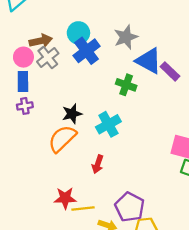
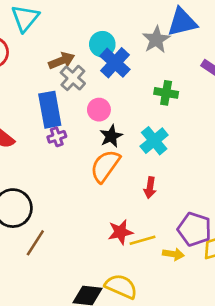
pink circle: (23, 57) -> (99, 110), moved
blue triangle: (149, 61) -> (182, 22), moved, turned -32
blue rectangle: (23, 81) -> (50, 110), size x1.5

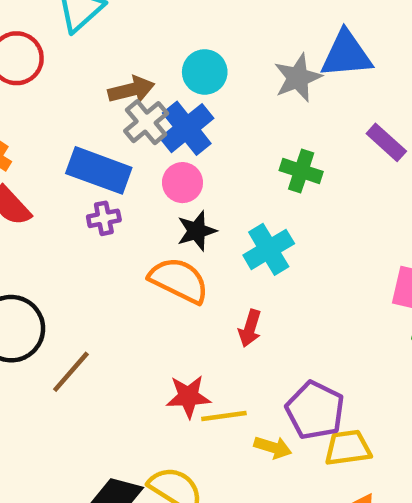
blue cross: (115, 63) -> (187, 128), moved
blue rectangle: (50, 110) -> (99, 170), turned -68
orange semicircle: (105, 166) -> (179, 280), turned 72
brown line: (35, 243) -> (71, 372), moved

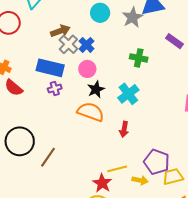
cyan circle: (205, 72) -> (100, 13), moved
blue cross: (187, 128) -> (87, 45), size x0.7
red star: (188, 397) -> (102, 183), moved, turned -30

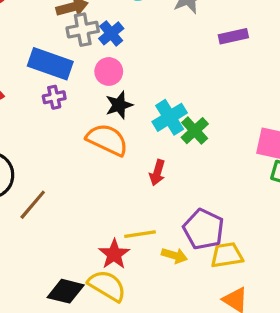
purple rectangle: (174, 41) -> (233, 36), moved, turned -54
gray cross: (68, 44) -> (83, 30), turned 30
green cross: (139, 58) -> (195, 131), moved, turned 30

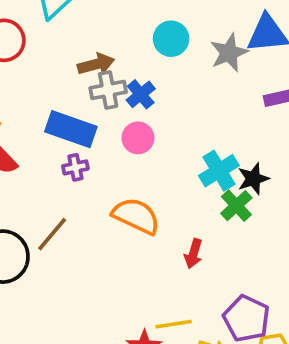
black star: (119, 105) -> (253, 179), moved
cyan cross: (170, 117) -> (219, 171), moved
brown line: (33, 205) -> (52, 234), moved

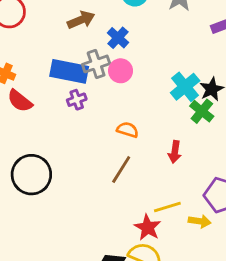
gray cross: (108, 90) -> (96, 64), moved
orange semicircle: (136, 216) -> (128, 130), size x0.6
brown line: (52, 234) -> (121, 169), moved

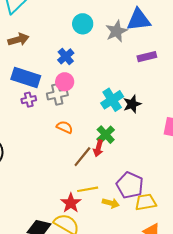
brown arrow: (81, 20) -> (18, 40), moved
gray cross: (96, 64) -> (57, 94), moved
green cross: (202, 111) -> (106, 135), moved
brown line: (121, 169) -> (82, 157), moved

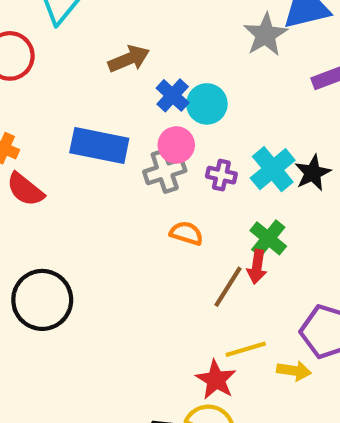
cyan circle: (83, 24) -> (207, 104), moved
brown arrow: (18, 40) -> (129, 59), moved
purple cross: (29, 100) -> (221, 175), moved, turned 32

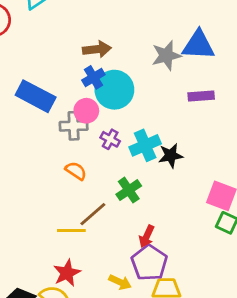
brown arrow: (129, 59) -> (97, 49), moved
cyan circle: (207, 104) -> (114, 90), size x1.4
red arrow: (257, 267) -> (147, 236), moved
yellow line: (246, 349) -> (71, 231), moved

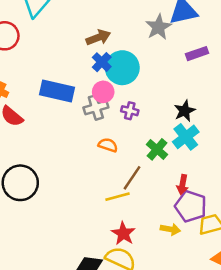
cyan cross: (145, 145) -> (186, 137), moved

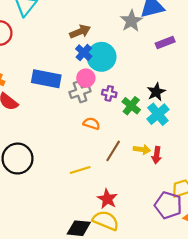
green cross: (157, 149) -> (131, 106), moved
yellow line: (118, 197) -> (80, 170), moved
purple pentagon: (191, 206) -> (168, 205), moved
yellow arrow: (170, 229) -> (142, 149), moved

